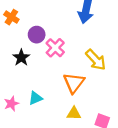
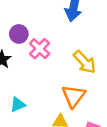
orange triangle: (74, 83) -> (74, 96), moved

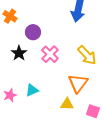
pink cross: (40, 49) -> (50, 54), moved

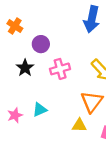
pink cross: (50, 54) -> (60, 69), turned 30

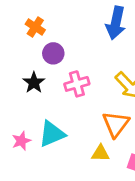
orange cross: (15, 26) -> (35, 27), moved
cyan triangle: (40, 110) -> (52, 134), size x1.5

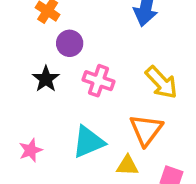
pink cross: (77, 84) -> (98, 81), turned 35
cyan triangle: (52, 134) -> (88, 142), moved

